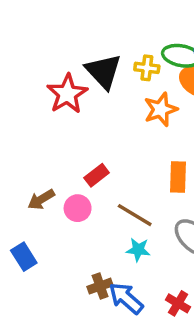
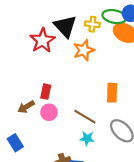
orange star: (161, 109) -> (84, 50), moved
red rectangle: (97, 175) -> (46, 92), moved, turned -40

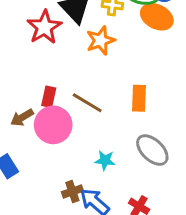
pink circle: (49, 112) -> (53, 125), size x1.6
brown line: (85, 117) -> (87, 103), moved

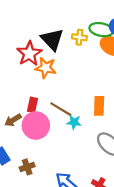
orange star: (101, 40) -> (46, 68), moved, turned 30
cyan star: (105, 160) -> (74, 122), moved
brown cross: (72, 191) -> (27, 167), moved

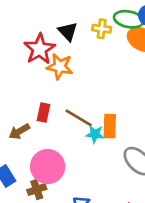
black triangle: (52, 39) -> (68, 31), size x0.7
orange rectangle: (99, 106) -> (110, 126), moved
pink circle: (36, 126) -> (48, 167), moved

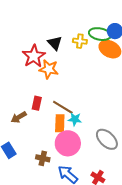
orange rectangle: (110, 126) -> (60, 123), moved
pink circle: (48, 167) -> (68, 143), moved
brown cross: (37, 190) -> (43, 158), moved, turned 32

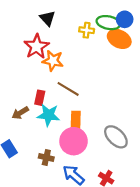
black triangle: (55, 43) -> (47, 18), moved
brown line: (63, 107) -> (68, 89), moved
cyan star: (75, 119) -> (48, 115), moved, size x1.5
orange rectangle: (60, 123) -> (76, 120), moved

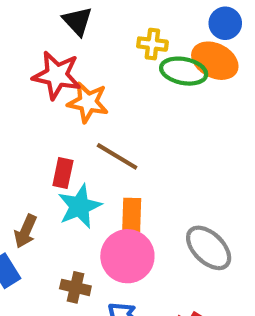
green ellipse: (108, 23) -> (184, 71), moved
red star: (37, 47) -> (57, 75), turned -30
brown arrow: (20, 113) -> (26, 231), moved, turned -35
cyan star: (48, 115) -> (80, 206), turned -30

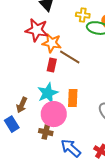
brown line: (117, 156) -> (70, 57), moved
red rectangle: (63, 173) -> (52, 65), moved
pink circle: (127, 256) -> (54, 114), moved

